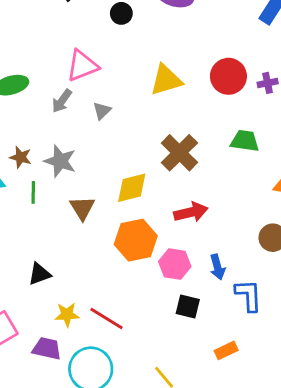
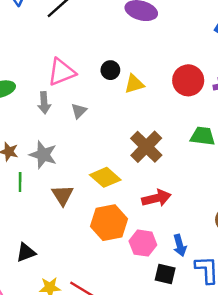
black circle: (121, 13) -> (110, 70), moved
yellow triangle: (166, 80) -> (134, 84), size x0.7
gray arrow: (62, 101) -> (44, 103), turned -40
yellow diamond: (132, 188) -> (105, 177), turned 56
black square: (188, 306) -> (165, 274), moved

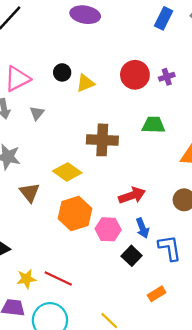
brown cross: (146, 147) -> (102, 140), turned -36
red arrow: (156, 198) -> (132, 195), moved
black square: (165, 274) -> (132, 256), turned 36

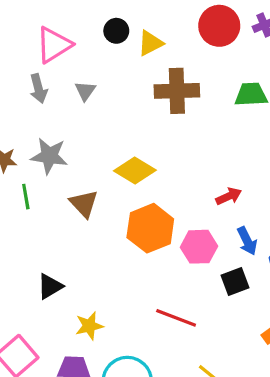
brown cross: (102, 140) -> (177, 91), moved
red arrow: (132, 195) -> (229, 196), size x0.7
black square: (132, 256) -> (235, 281), turned 30
red line: (58, 279) -> (176, 318), moved

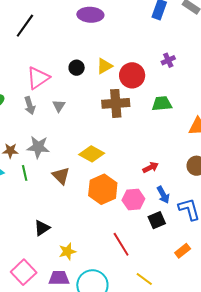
red circle: (219, 26) -> (132, 75), moved
yellow triangle: (150, 43) -> (104, 66), moved
red line: (176, 318) -> (121, 244), turned 40

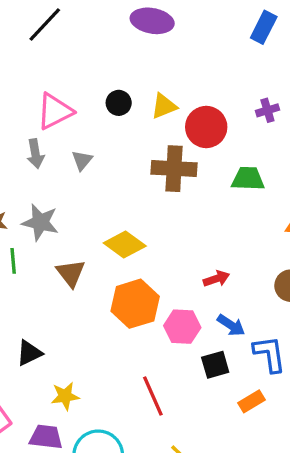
blue arrow: (163, 195) -> (231, 325), turned -36
orange rectangle: (183, 251) -> (251, 401), moved

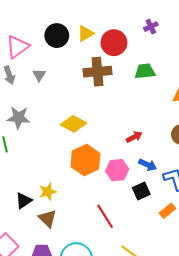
black circle: (119, 103) -> (57, 36), size x1.5
brown triangle: (71, 273) -> (48, 218), moved
yellow star: (65, 396) -> (48, 192), moved

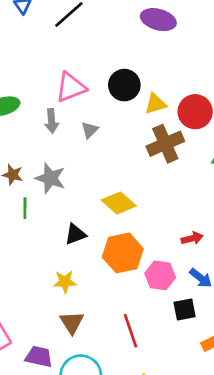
yellow triangle: (85, 33) -> (155, 104), moved
brown cross: (98, 72) -> (165, 144), turned -32
black triangle: (24, 201) -> (75, 234), moved
brown triangle: (48, 218) -> (72, 322), moved

